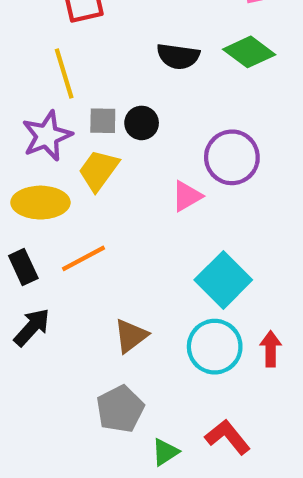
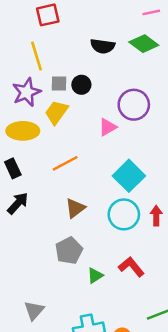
orange line: (83, 258) -> (65, 163), moved

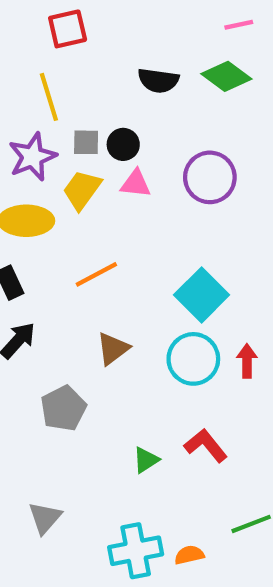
pink triangle: (108, 127) -> (136, 184), moved, turned 36
gray pentagon: (69, 251) -> (63, 408), moved

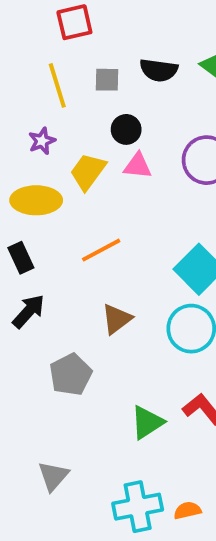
gray square: (86, 142) -> (107, 80), moved
purple star: (32, 157) -> (42, 141), size x0.6
green triangle: (146, 460) -> (147, 422), size x1.4

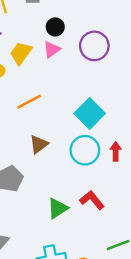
black circle: (126, 129) -> (55, 27), moved
pink triangle: (138, 166) -> (52, 49), turned -42

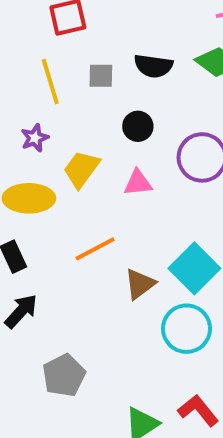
pink triangle: (52, 49) -> (138, 183), moved, turned 30
brown triangle: (39, 144) -> (140, 284), moved

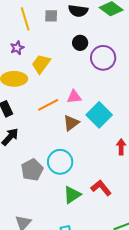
black circle: (138, 126) -> (80, 43), moved
pink triangle: (138, 183) -> (74, 97), moved
cyan circle: (186, 329) -> (60, 162), moved

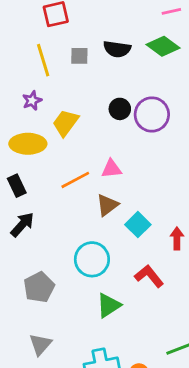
black circle: (80, 43) -> (120, 109), moved
cyan square: (99, 115) -> (138, 225), moved, size x0.7
gray pentagon: (32, 170) -> (39, 287), moved
red L-shape: (101, 188) -> (149, 276), moved

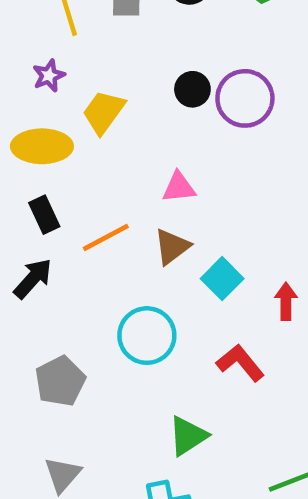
orange line: (75, 180) -> (106, 237), moved
black rectangle: (17, 186) -> (44, 215), moved
green triangle: (109, 305) -> (188, 436), moved

